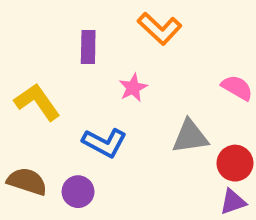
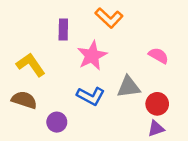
pink star: (133, 88) -> (92, 56), size x1.6
blue L-shape: (105, 143) -> (91, 96), moved
brown semicircle: (27, 181) -> (24, 100), moved

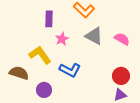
pink star: (92, 56) -> (62, 39), moved, size x0.6
yellow L-shape: (31, 65) -> (40, 55), moved
gray triangle: (129, 87) -> (94, 36), moved, turned 36

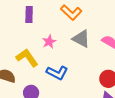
purple rectangle: (49, 19) -> (29, 15), moved

